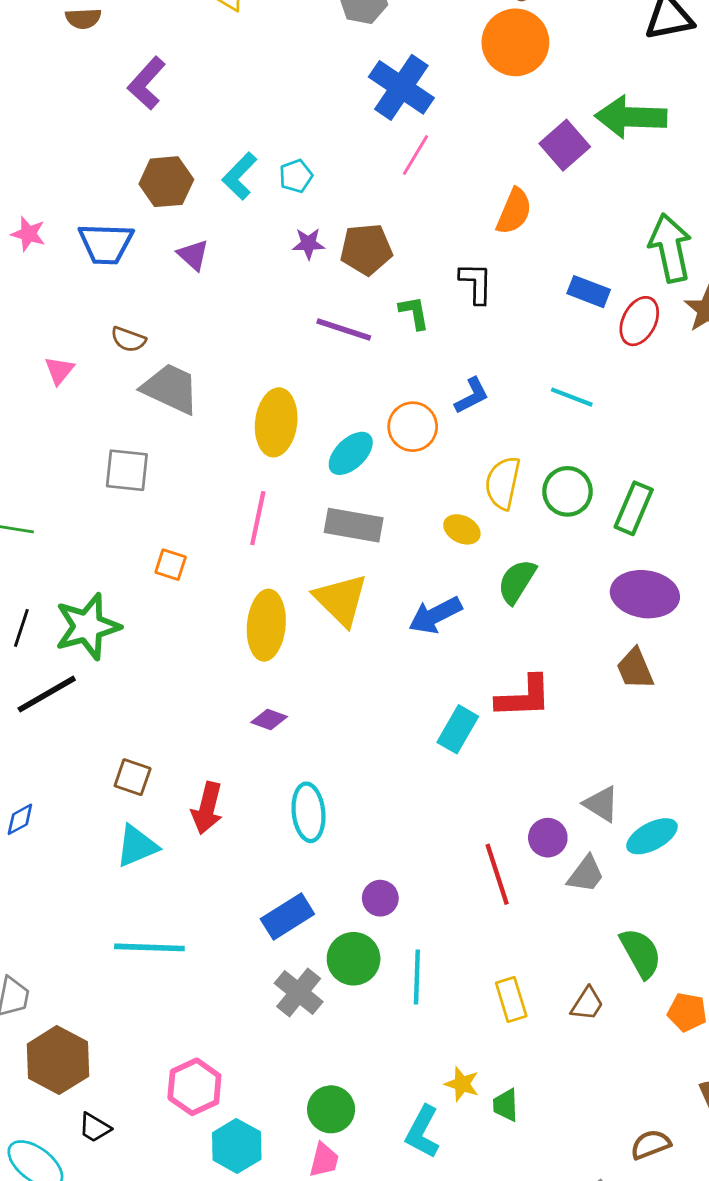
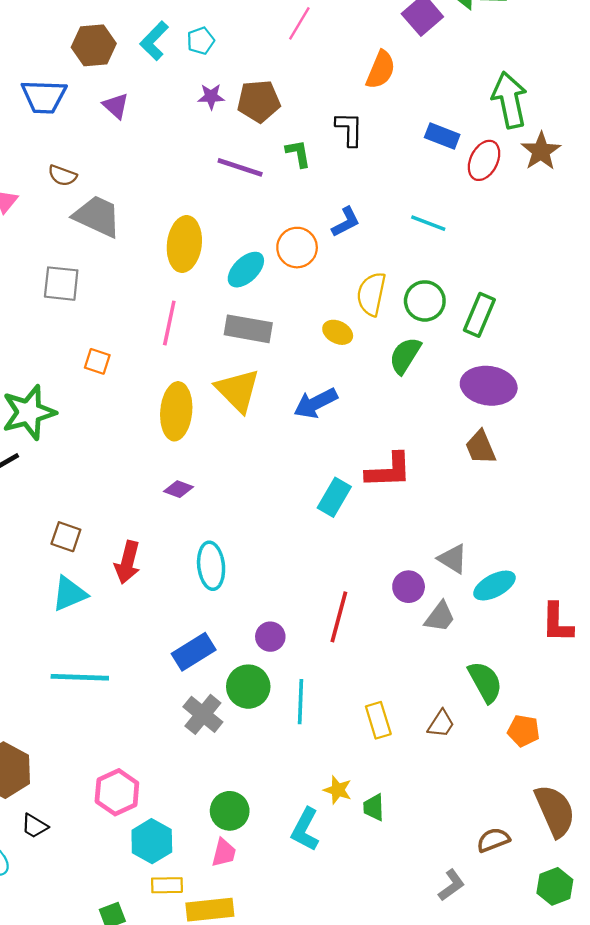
green semicircle: (517, 581) -> (405, 356), moved
red line: (497, 874) -> (339, 617), moved, turned 33

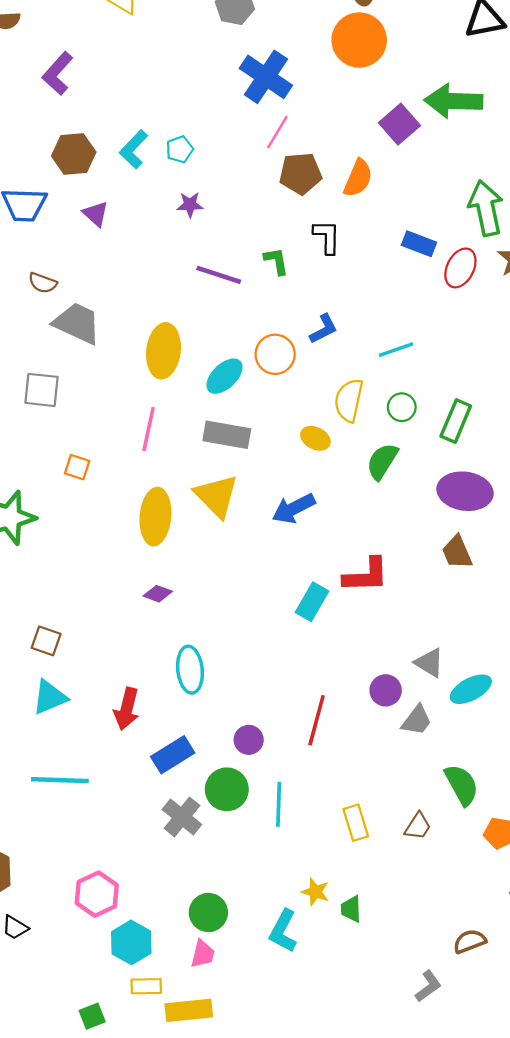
brown pentagon: (259, 101) -> (300, 174), moved
cyan line: (428, 223) -> (396, 350), moved, turned -40
green circle: (425, 301) -> (402, 407), size x0.7
red arrow: (127, 562) -> (127, 709), moved

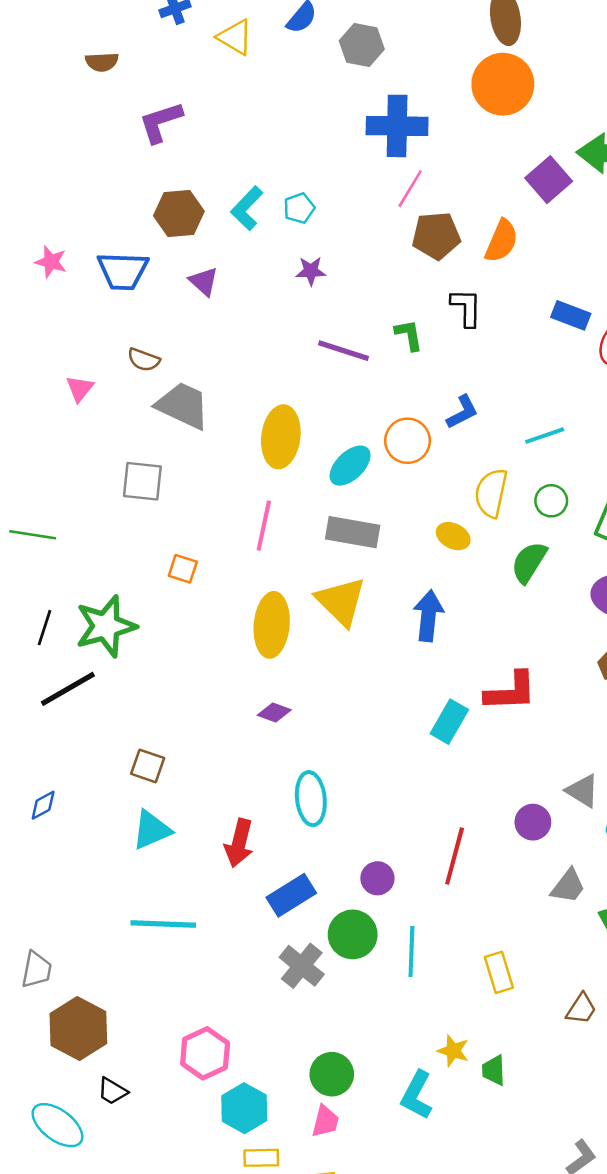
purple L-shape: (58, 73) -> (161, 122), turned 30
blue cross: (266, 77) -> (397, 126), turned -33
blue arrow: (294, 509) -> (428, 616), turned 123
gray trapezoid: (417, 720) -> (568, 886), moved
brown trapezoid: (418, 826) -> (581, 1009), moved

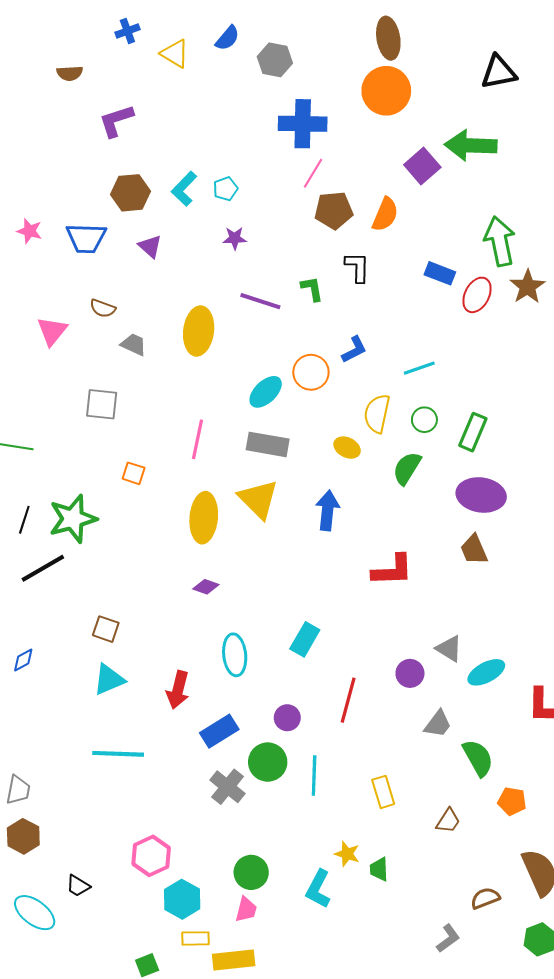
pink triangle: (80, 388) -> (52, 331), size x1.4
gray trapezoid: (183, 405) -> (134, 344), size x0.6
yellow ellipse: (281, 437) -> (199, 331), moved
cyan rectangle: (449, 722) -> (305, 639), moved
brown hexagon: (78, 1028) -> (23, 836), moved, size x0.7

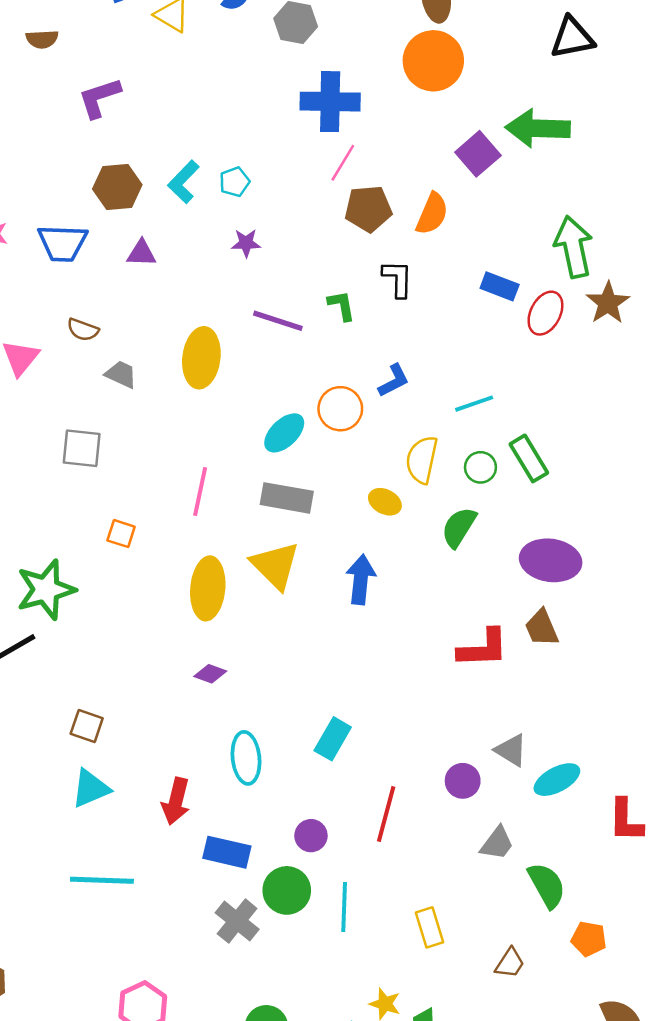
purple triangle: (150, 246) -> (141, 253), turned -40
green rectangle: (473, 432) -> (529, 458), moved, turned -54
red L-shape: (392, 570) -> (483, 648), moved
blue rectangle: (219, 731) -> (227, 852), turned 45

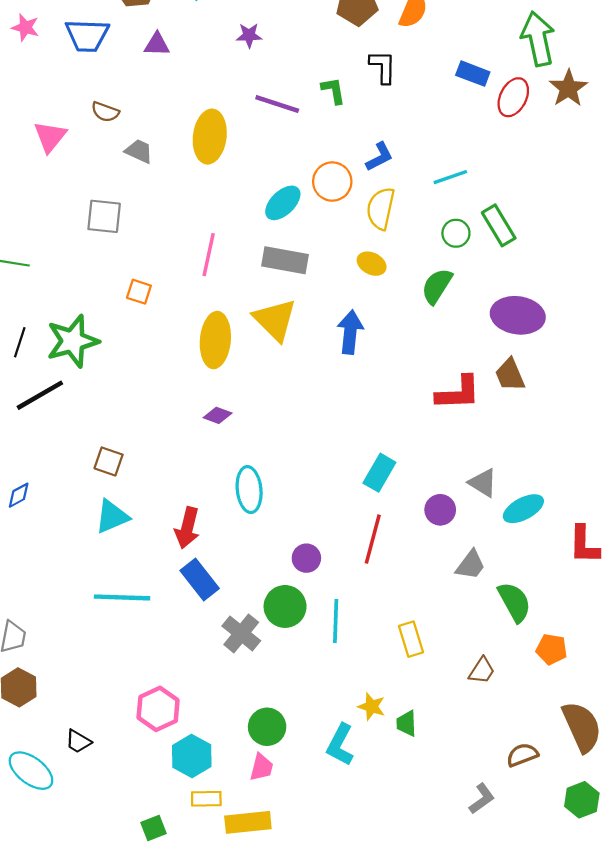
yellow semicircle: (422, 460) -> (381, 209), moved
cyan rectangle: (333, 739) -> (379, 473), moved
blue rectangle: (227, 852) -> (200, 579), moved, turned 39

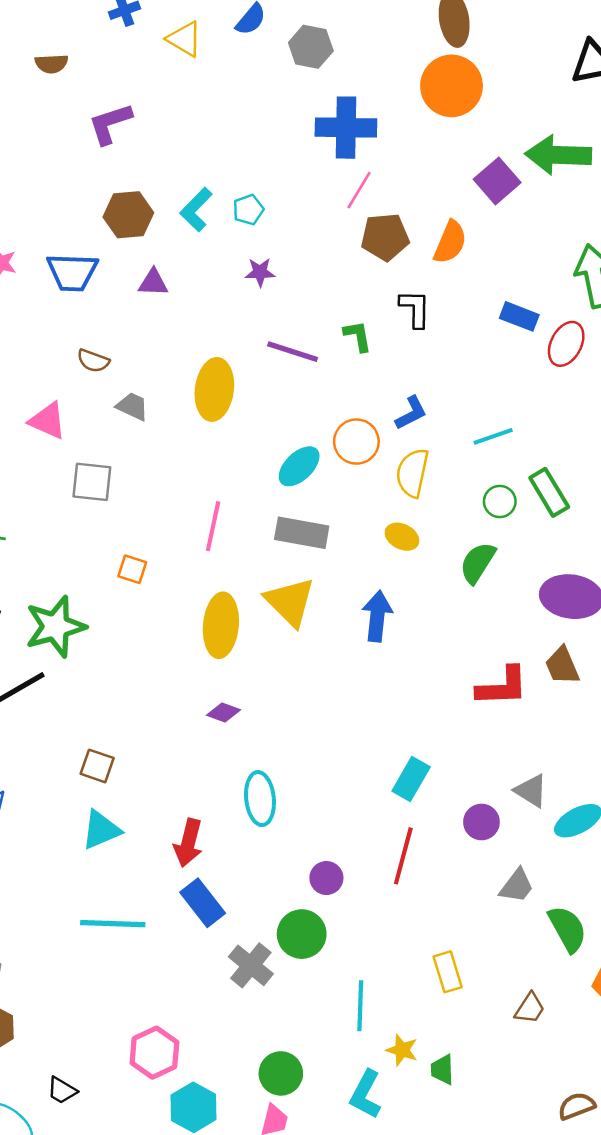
pink triangle: (50, 137) -> (48, 421), moved, turned -45
cyan line: (336, 621) -> (360, 1006), moved

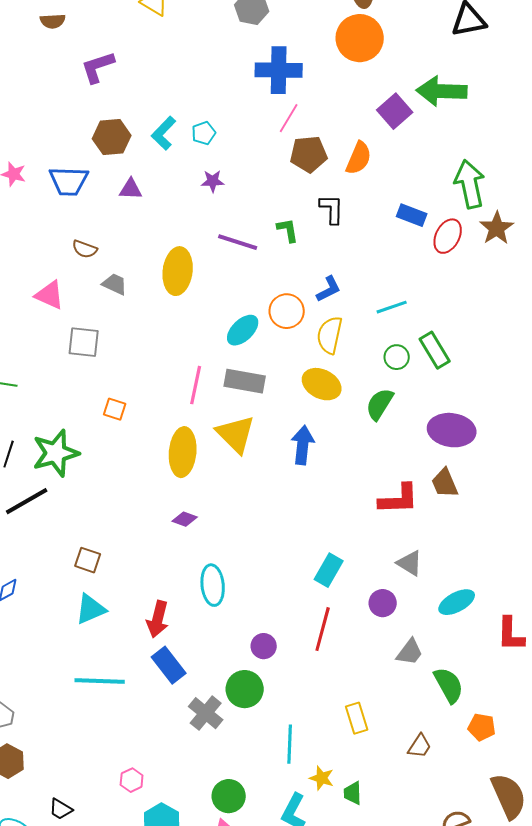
pink line: (213, 526) -> (196, 385), moved
yellow ellipse: (402, 537) -> (322, 384), size x1.5
gray triangle: (531, 791) -> (410, 563), moved
pink hexagon: (154, 1053) -> (132, 780), size x0.6

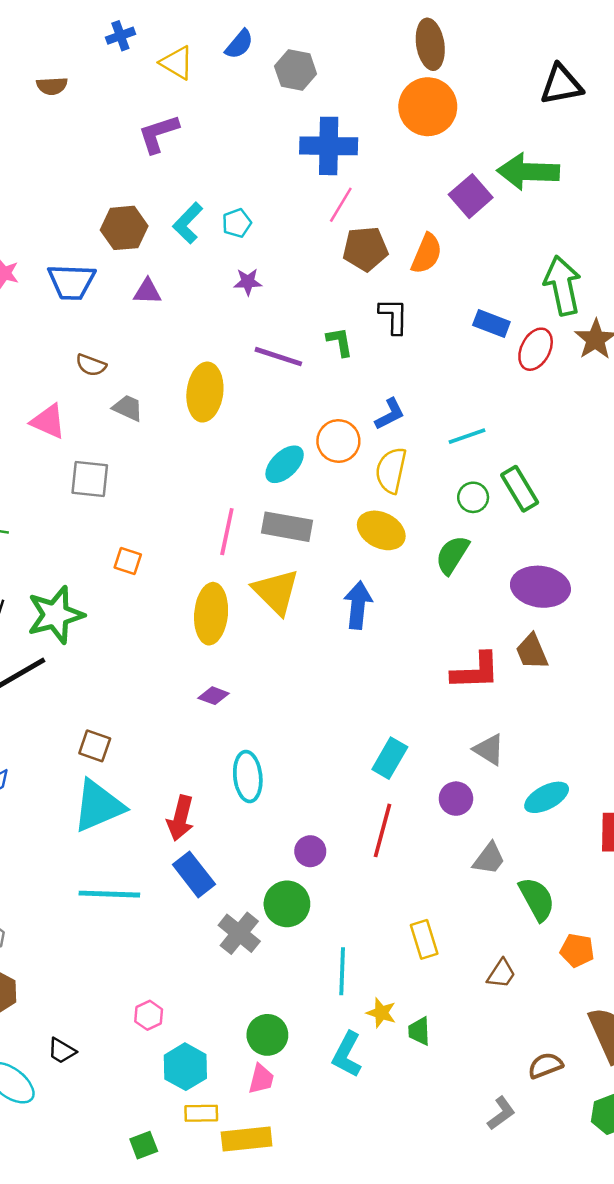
purple L-shape: (98, 67) -> (158, 134), moved
cyan triangle: (91, 609) -> (98, 806), size x1.4

